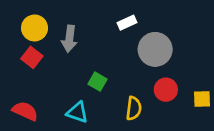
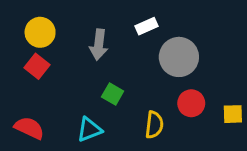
gray arrow: (69, 39) -> (99, 45), moved
cyan triangle: (77, 112) -> (89, 129), turned -40

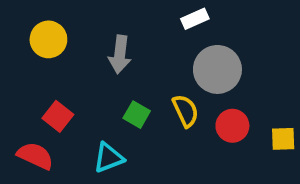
white rectangle: (146, 26) -> (195, 19), moved
red square: (37, 66) -> (58, 116), moved
yellow semicircle: (154, 125) -> (185, 111), moved, turned -32

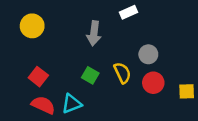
gray arrow: (120, 54) -> (94, 33), moved
gray circle: (217, 69) -> (148, 54), moved, size x0.6
red semicircle: (35, 156) -> (43, 105), moved

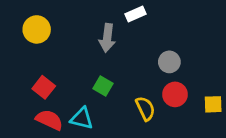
white rectangle: (129, 12) -> (135, 14), moved
yellow semicircle: (122, 73) -> (145, 109), moved
cyan triangle: (72, 104) -> (82, 118), turned 35

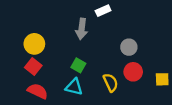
yellow circle: (37, 29) -> (34, 44), moved
cyan triangle: (82, 118) -> (74, 87), moved

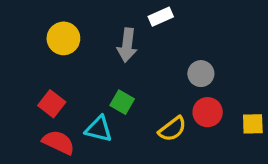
yellow circle: (34, 44) -> (63, 38), moved
yellow semicircle: (111, 83) -> (172, 129), turned 78
cyan triangle: (74, 87) -> (99, 129), moved

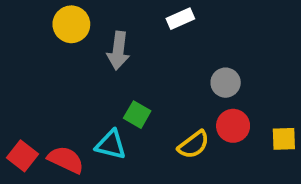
yellow circle: (63, 38) -> (71, 24), moved
gray arrow: (127, 45) -> (118, 51), moved
red square: (52, 104) -> (22, 156), moved

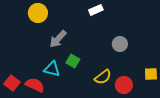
gray arrow: (118, 51) -> (58, 39), moved, turned 36
red circle: (233, 126) -> (124, 85), moved
cyan triangle: (111, 145) -> (52, 69), moved

